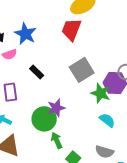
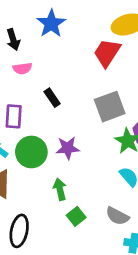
blue star: (25, 34) -> (51, 24), moved
green circle: (44, 119) -> (31, 152), moved

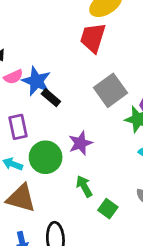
blue star: (51, 24) -> (36, 81), moved

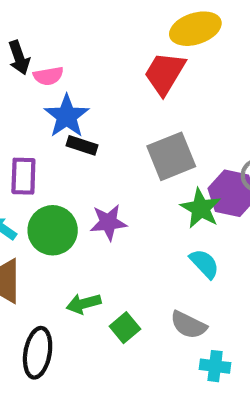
pink semicircle: (13, 77) -> (48, 76), moved
black rectangle: (51, 98) -> (82, 145), turned -36
green arrow: (84, 186) -> (84, 304), moved, turned -90

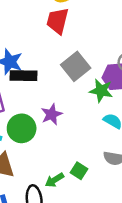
black rectangle: (82, 145) -> (23, 76), size x1.5
green arrow: (84, 304) -> (54, 180), moved

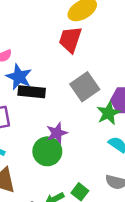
green star: (101, 91) -> (108, 113), turned 30
green circle: (22, 128) -> (47, 151), moved

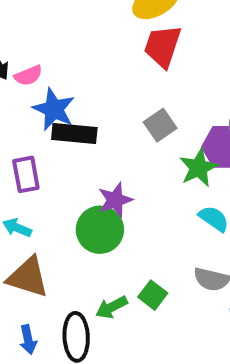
red trapezoid: (70, 40) -> (163, 46), moved
gray square: (85, 87) -> (160, 125), size x0.7

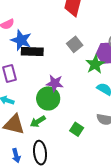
purple star: (115, 200) -> (55, 83), turned 30
green arrow: (112, 307) -> (38, 122), moved

